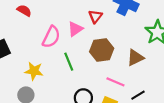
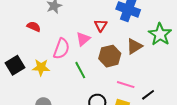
brown triangle: (135, 58) -> (134, 46), moved
yellow star: (34, 71) -> (41, 67), moved

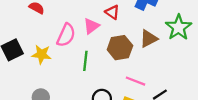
red triangle: (101, 25) -> (112, 12), turned -32
green line: (80, 70) -> (85, 61), turned 30

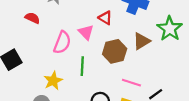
pink triangle: (91, 26) -> (86, 32), turned -35
yellow star: (41, 54) -> (53, 81), moved, turned -30

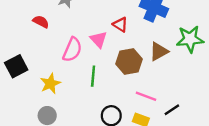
green star: (170, 29) -> (190, 39), turned 30
yellow star: (53, 81) -> (50, 84), moved

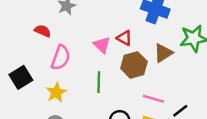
red triangle: (120, 25) -> (124, 38), moved
pink semicircle: (72, 50) -> (61, 58), moved

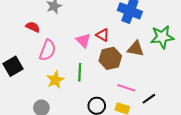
brown triangle: (163, 53) -> (136, 49), turned 42
yellow star: (56, 92) -> (55, 80), moved

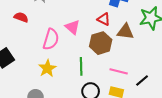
red triangle: (103, 35) -> (104, 19), moved
pink semicircle: (48, 50) -> (51, 39), moved
green line: (80, 72) -> (81, 66), moved

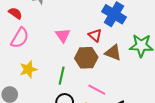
pink semicircle: (51, 39) -> (20, 38), moved

